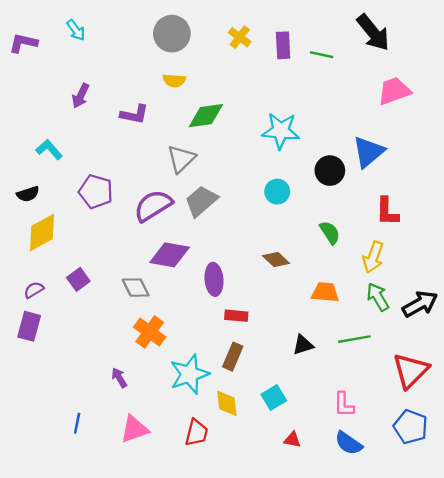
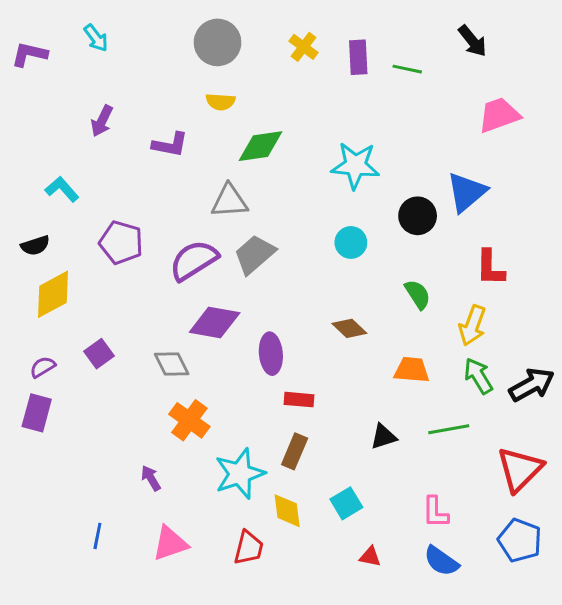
black arrow: (373, 32) -> (472, 41), size x0.7
gray triangle: (181, 159) -> (229, 201), turned 40

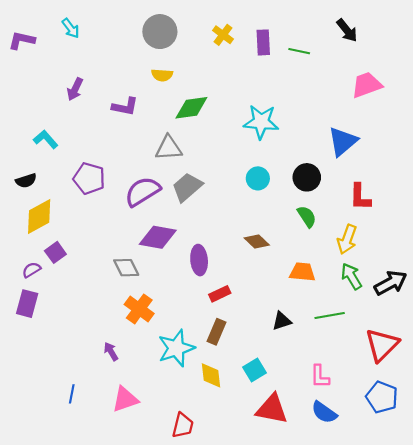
black circle: (418, 216) -> (307, 177), moved
purple square: (99, 354) -> (55, 252), moved
red rectangle: (299, 400) -> (220, 294), turned -30
red trapezoid: (249, 548) -> (183, 425), moved
red triangle: (370, 557) -> (272, 409), size x2.0

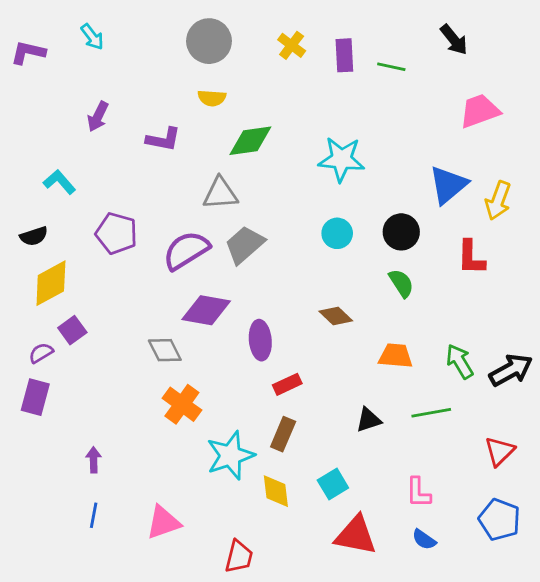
yellow arrow: (347, 239) -> (498, 201), moved
red triangle: (382, 345) -> (500, 451), size x0.7
purple arrow: (111, 351) -> (94, 460), moved, turned 30
blue semicircle: (324, 412) -> (424, 540), size x0.7

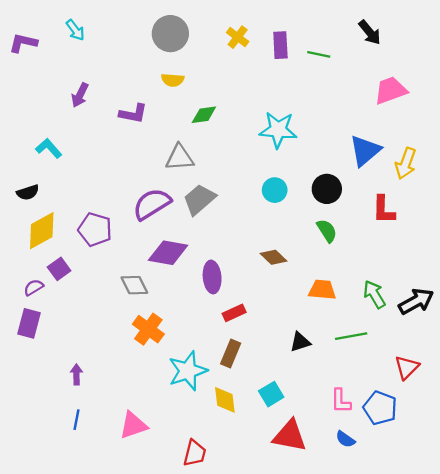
green diamond: (250, 141) -> (204, 115), size x0.7
purple pentagon: (116, 233) -> (95, 229), moved
blue pentagon: (500, 520) -> (380, 408), moved

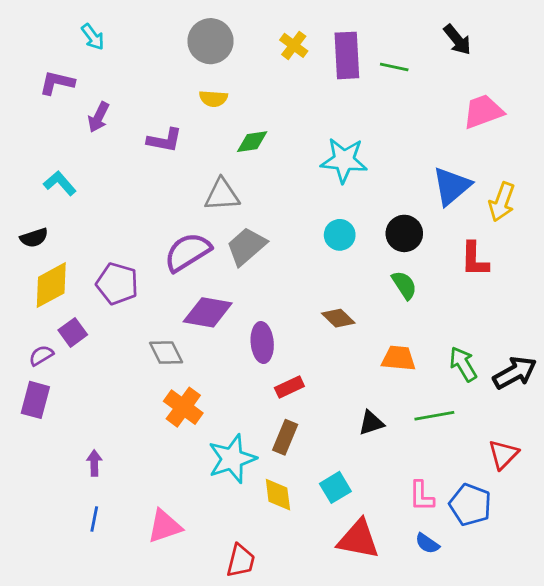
purple L-shape: (23, 43) -> (57, 83), moved
purple rectangle: (280, 45) -> (347, 55), size x1.4

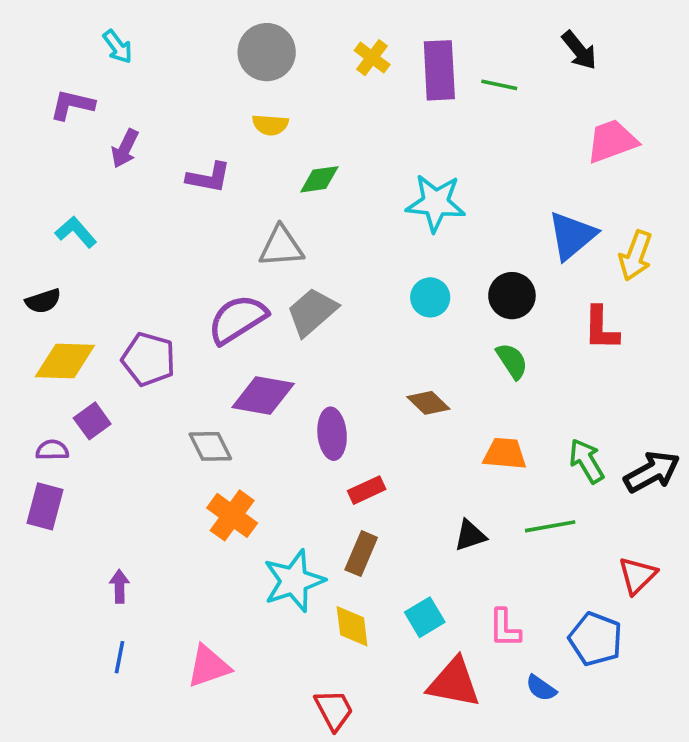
yellow diamond: (51, 285) -> (65, 361), turned 30
purple semicircle: (41, 355) -> (52, 450), turned 30
pink L-shape: (421, 496) -> (505, 628), moved
red trapezoid: (241, 561) -> (334, 710), moved, turned -42

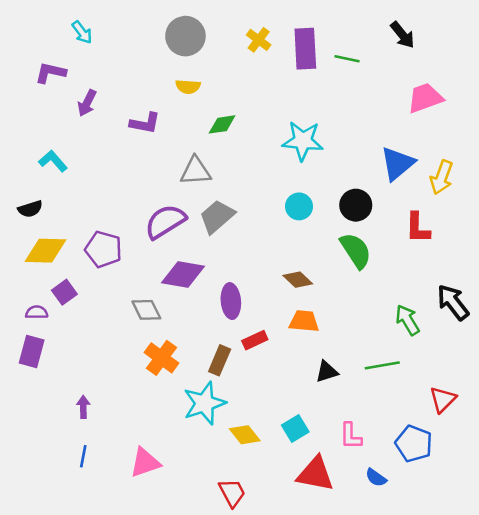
green semicircle: (512, 361) -> (356, 251), size x1.4
orange trapezoid: (505, 454) -> (304, 321), moved
black arrow: (652, 472) -> (453, 302), moved, turned -99
brown rectangle: (361, 554) -> (220, 360), moved
yellow diamond: (352, 626) -> (245, 435), turned -32

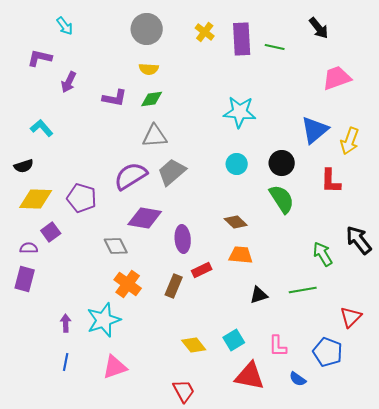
green diamond: (222, 124) -> (152, 99), moved
cyan star: (204, 403) -> (104, 320), moved

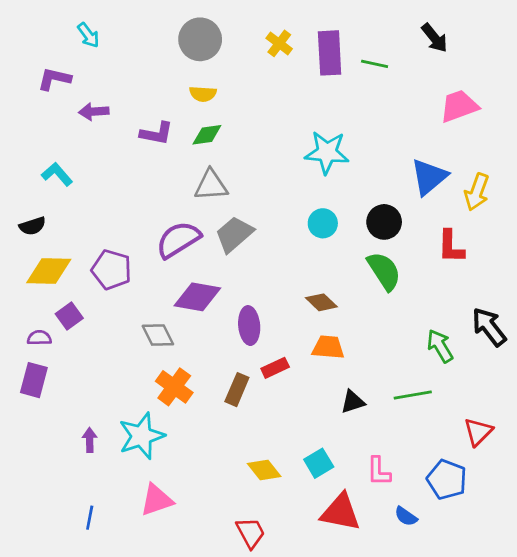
purple arrow: (69, 82) -> (94, 112), turned 60
blue line: (66, 362) -> (90, 518), moved

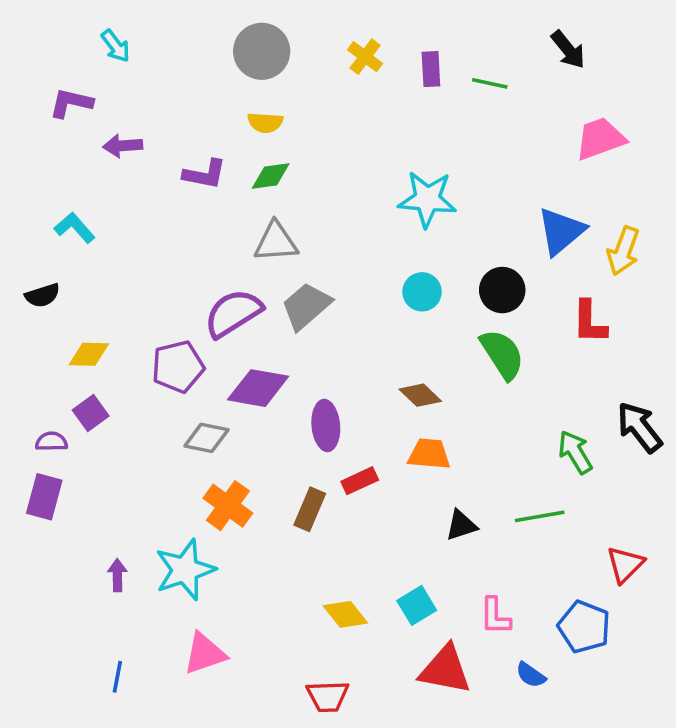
purple rectangle: (330, 53) -> (431, 69), size x0.6
purple pentagon: (112, 270) -> (178, 367), moved, turned -30
yellow diamond: (49, 271) -> (89, 354), moved, size x0.7
gray diamond: (158, 335) -> (206, 438), turned -52
red trapezoid: (251, 533) -> (328, 696), turned 116

